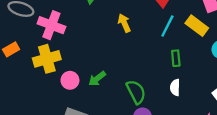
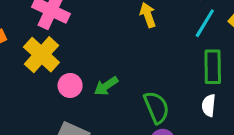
green rectangle: (176, 58) -> (213, 67), size x1.5
yellow cross: (47, 59) -> (41, 55), turned -36

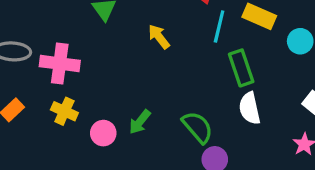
yellow cross: (41, 55) -> (64, 111), size x0.7
white semicircle: (209, 105) -> (250, 108), size x1.4

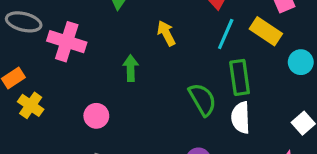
yellow cross: (64, 111) -> (31, 105), moved
green arrow: (140, 122) -> (131, 68), moved, turned 130
green semicircle: (198, 127) -> (202, 99), moved

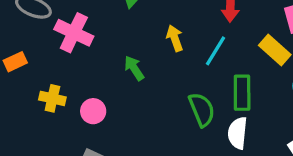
cyan line: (226, 34) -> (216, 51), moved
green arrow: (131, 68) -> (134, 68), turned -40
yellow cross: (31, 105) -> (52, 98), moved, turned -30

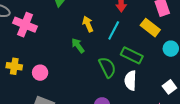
green arrow: (134, 68) -> (78, 46), moved
green rectangle: (242, 93) -> (132, 55), turned -60

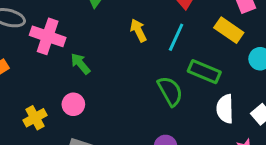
green arrow: (78, 46) -> (80, 64), moved
yellow cross: (14, 66) -> (35, 118), moved, turned -35
white semicircle: (131, 80) -> (225, 109), moved

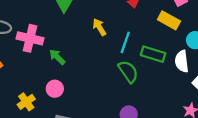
cyan line: (176, 37) -> (125, 42), moved
white semicircle: (225, 109) -> (182, 61), moved

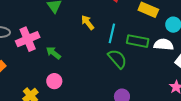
pink cross: (30, 38) -> (28, 39), turned -30
white semicircle: (182, 61) -> (164, 45), turned 108

